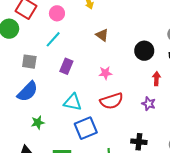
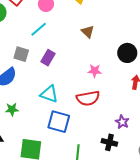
gray square: (29, 62) -> (21, 54), moved
pink star: (105, 73) -> (95, 71), moved
purple star: (149, 104) -> (122, 122), moved
blue square: (86, 128) -> (59, 122), turned 30

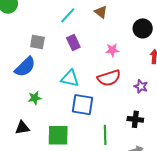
cyan line: (39, 29) -> (68, 15), moved
purple rectangle: (48, 58) -> (73, 42), moved, turned -49
purple star: (122, 122) -> (141, 86), moved

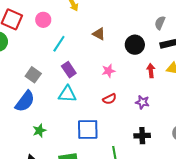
brown triangle: (101, 12) -> (99, 34), moved
gray square: (37, 42) -> (33, 75), turned 35
cyan triangle: (70, 78) -> (67, 94), moved
red semicircle: (109, 78) -> (110, 99), size x0.6

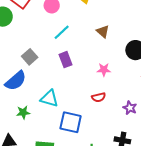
cyan triangle: (67, 94) -> (49, 98), moved

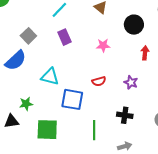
red semicircle: (99, 97) -> (99, 81), moved
green star: (23, 112) -> (26, 104), moved

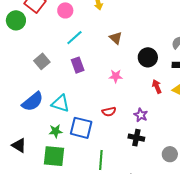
red arrow: (145, 53) -> (157, 86), turned -32
blue semicircle: (16, 60) -> (33, 102), moved
green star: (26, 104) -> (56, 131), moved
black cross: (125, 115) -> (136, 138), moved
black triangle: (11, 121) -> (19, 145), turned 35

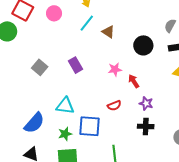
cyan line: (74, 38) -> (87, 23), moved
red arrow: (157, 86) -> (134, 81), moved
blue semicircle: (33, 102) -> (34, 123), moved

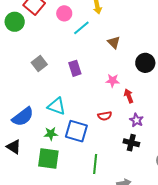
cyan line: (87, 23) -> (81, 28), moved

